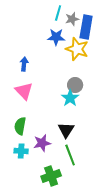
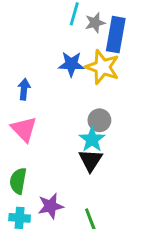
blue star: (56, 37) -> (71, 64), moved
black triangle: (66, 130) -> (91, 160), moved

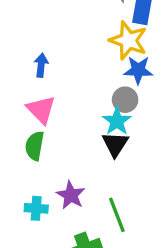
blue star: (71, 64) -> (138, 70), moved
green semicircle: (18, 181) -> (35, 146), moved
purple star: (51, 206) -> (71, 195), turned -30

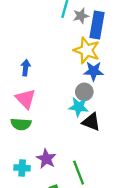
cyan star: (117, 121) -> (79, 107), turned -30
black triangle: (115, 144) -> (91, 122), moved, turned -42
green semicircle: (35, 146) -> (21, 124), turned -96

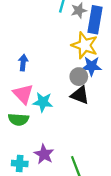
gray circle: (84, 92) -> (79, 77), moved
cyan star: (79, 107) -> (43, 102), moved
black triangle: (91, 122) -> (80, 95), moved

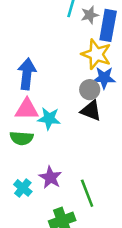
blue arrow: (23, 63) -> (27, 74), size x1.6
pink triangle: (23, 94) -> (27, 109), turned -45
cyan cross: (20, 164) -> (23, 188), turned 35

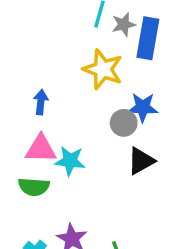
yellow star: (96, 54) -> (103, 69), moved
blue arrow: (27, 74) -> (41, 102), size x0.6
black triangle: (91, 111) -> (141, 161), moved, turned -50

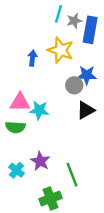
blue arrow: (41, 102) -> (32, 58), moved

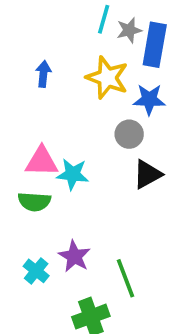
blue arrow: (32, 58) -> (43, 74), moved
blue star: (87, 75) -> (149, 99), moved

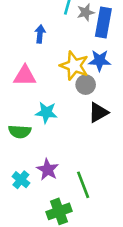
blue arrow: (43, 74) -> (40, 34), moved
yellow star: (107, 78) -> (74, 66), moved
pink triangle: (42, 161) -> (25, 76), moved

